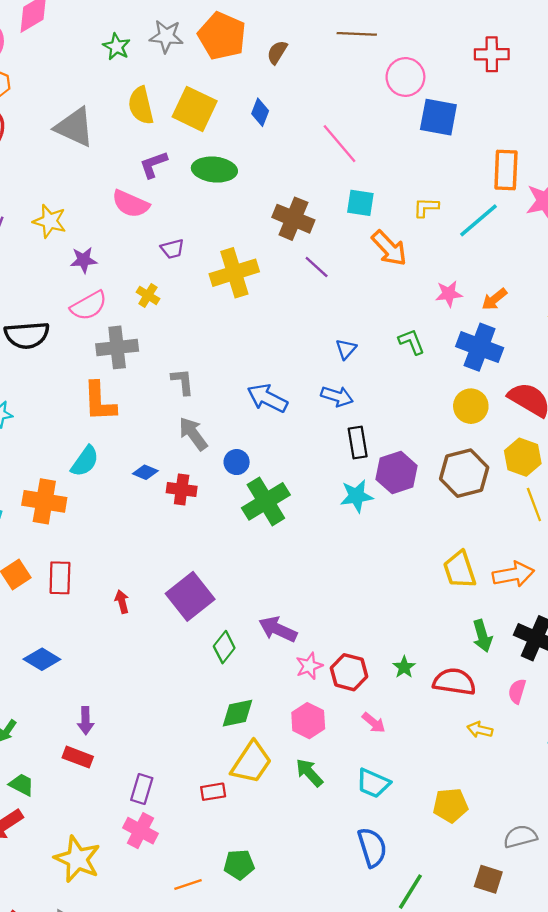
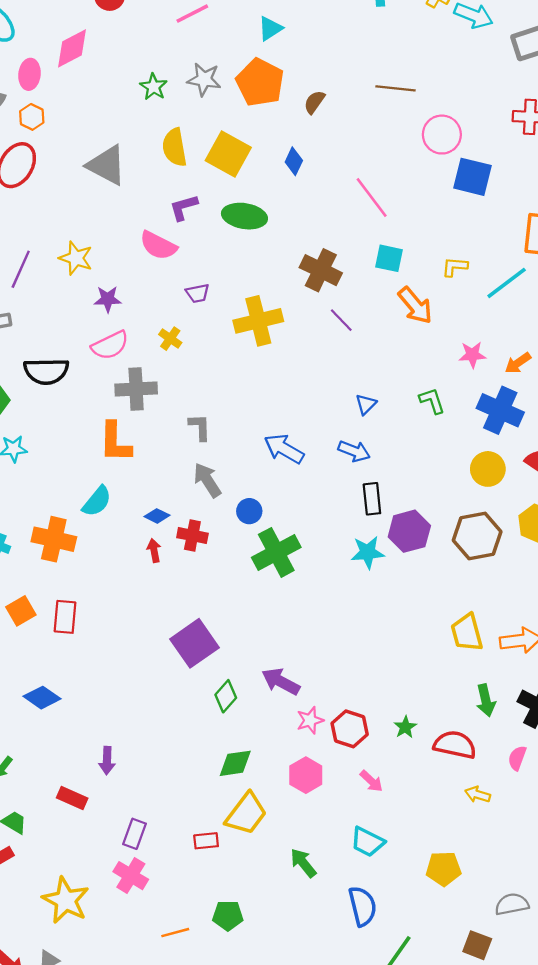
red arrow: (122, 602) -> (154, 551), moved
purple arrow: (85, 721) -> (107, 761), moved
green arrow: (309, 773) -> (303, 863), moved

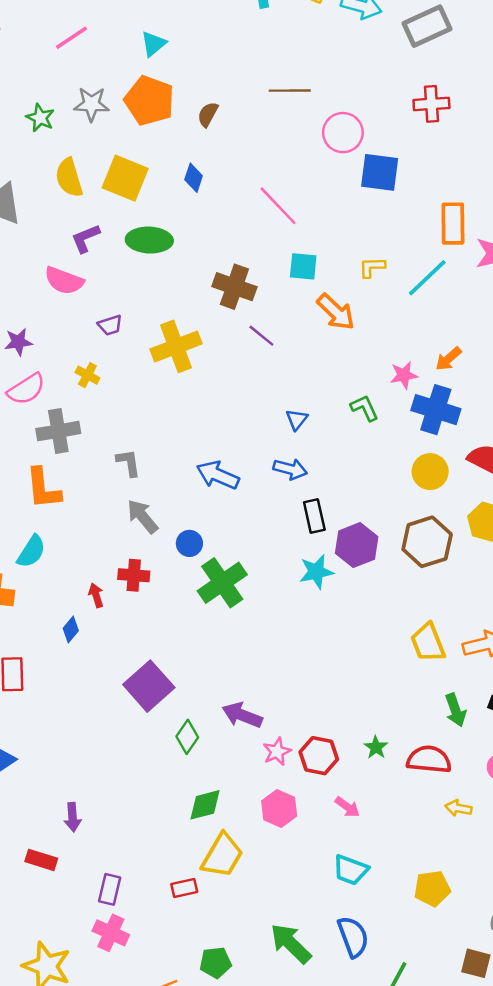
pink star: (472, 355) -> (404, 375), moved
blue diamond: (157, 516) -> (71, 630), moved, turned -70
green arrow: (303, 863) -> (291, 944), moved, size x1.4

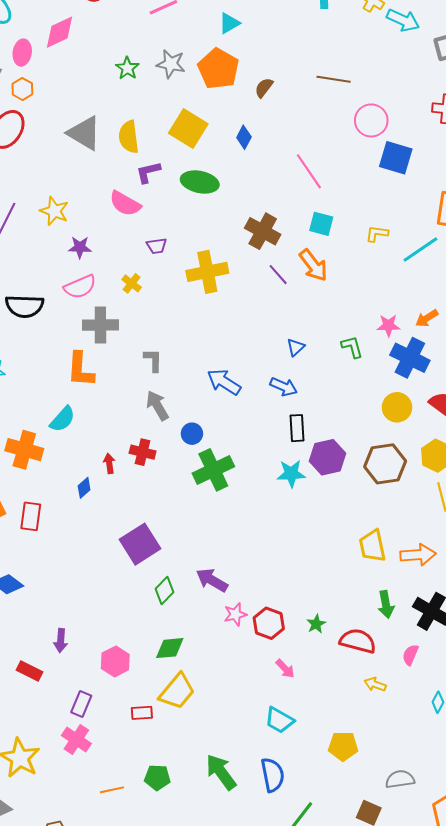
yellow semicircle: (69, 178) -> (129, 137), moved
orange arrow: (336, 312) -> (313, 265), moved
pink hexagon: (279, 808) -> (115, 661), moved

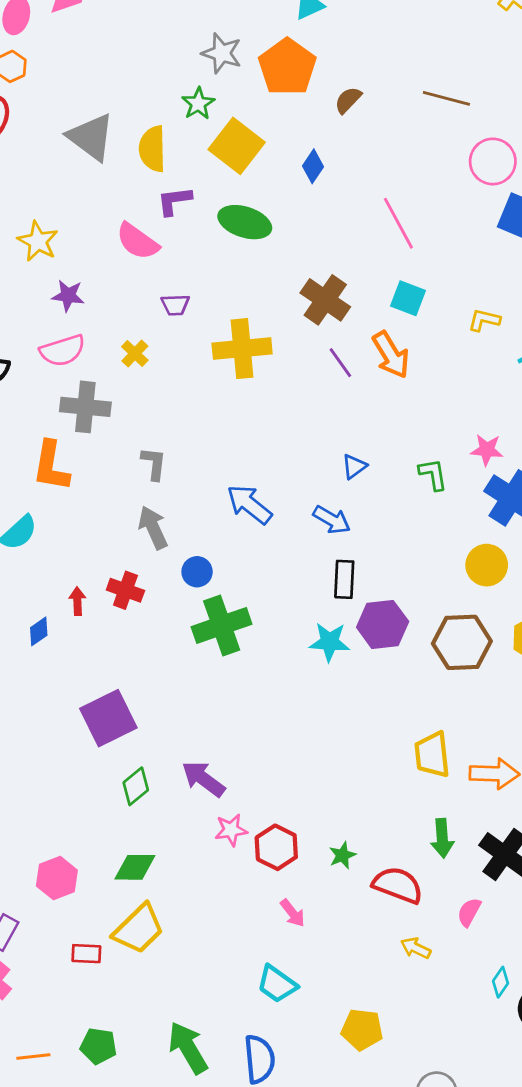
green star: (127, 68) -> (198, 104), moved

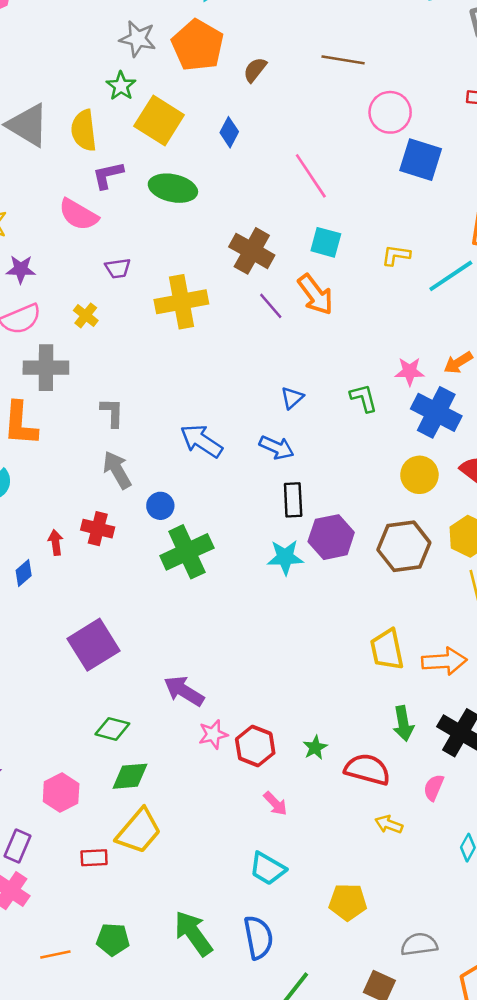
green diamond: (136, 786) -> (112, 729), moved, turned 60

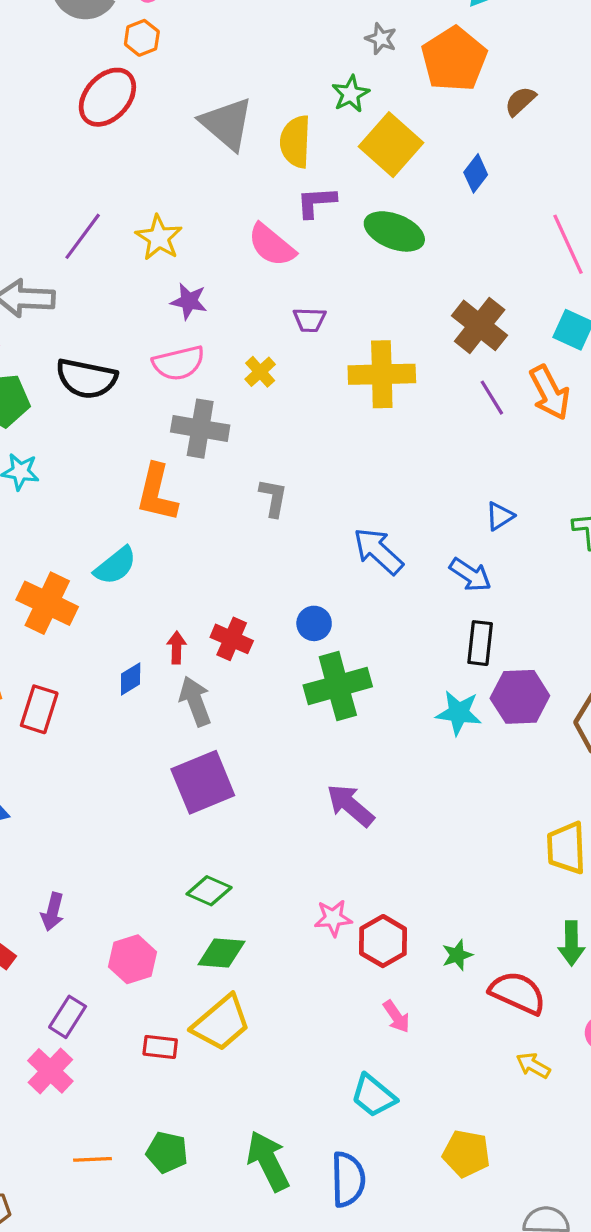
gray star: (138, 39) -> (381, 39), size x0.7
gray arrow: (117, 470) -> (195, 701), moved
purple arrow: (184, 691) -> (350, 805), moved

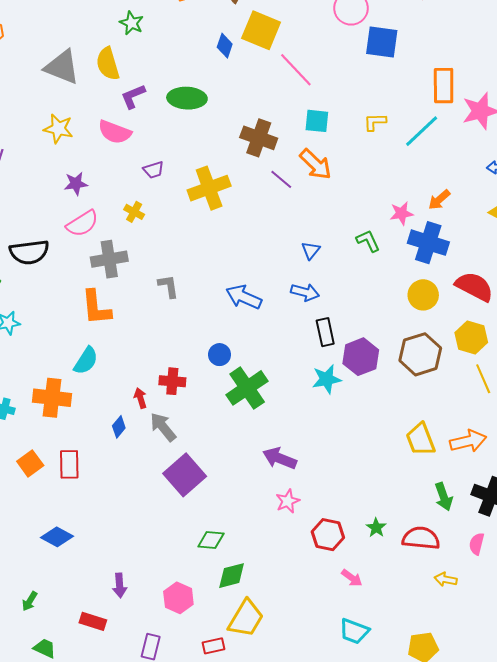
yellow square: (391, 145) -> (261, 30), moved
yellow star: (159, 238) -> (58, 129), moved
pink star: (333, 918) -> (288, 501), moved

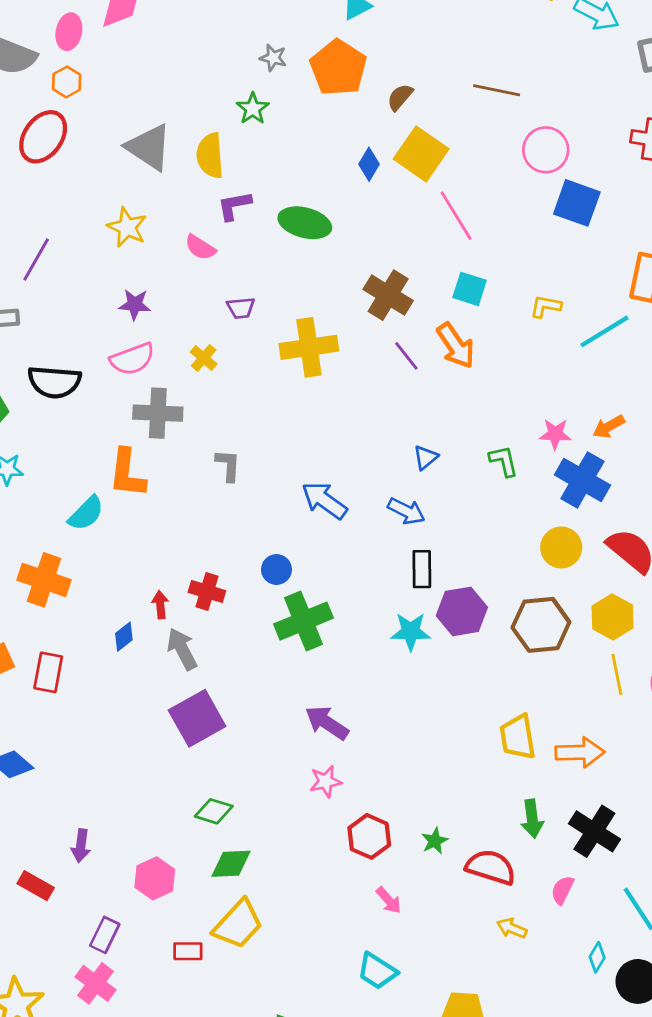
pink semicircle: (115, 132) -> (200, 247), size x0.7
cyan semicircle: (86, 361) -> (86, 513), moved

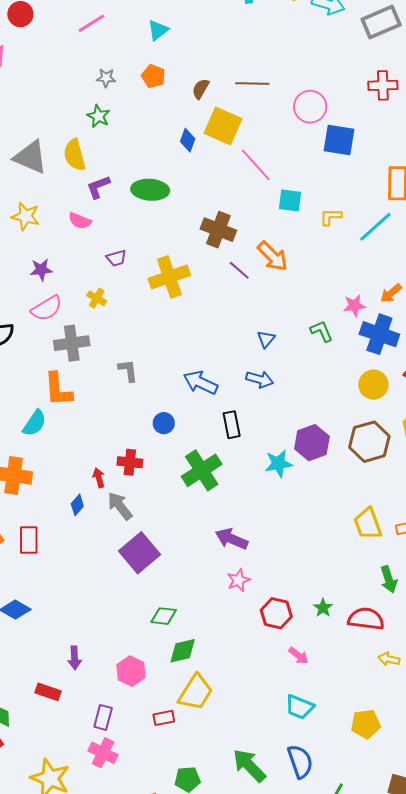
orange pentagon: (338, 68) -> (153, 76), size x0.6
brown line: (497, 90) -> (252, 83), moved
cyan square: (470, 289) -> (290, 200), moved
blue circle: (276, 569) -> (164, 423), moved
black rectangle: (422, 569) -> (232, 425), moved

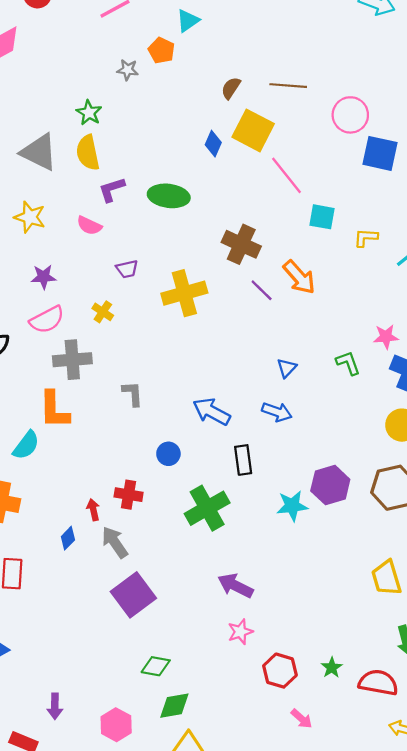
orange pentagon: (153, 76) -> (161, 50), moved
green star: (98, 116) -> (89, 113), moved

